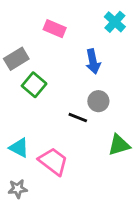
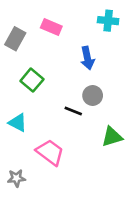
cyan cross: (115, 22) -> (108, 21), turned -36
gray rectangle: (16, 59) -> (15, 39), moved, turned -30
cyan triangle: (19, 148) -> (18, 123), moved

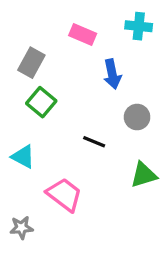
pink rectangle: (51, 27) -> (83, 34), moved
gray rectangle: (15, 39) -> (31, 63), moved
gray circle: (93, 96) -> (137, 117), moved

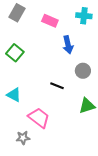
gray rectangle: (31, 63) -> (17, 13), moved
green square: (41, 102) -> (15, 53), moved
gray star: (21, 228) -> (23, 138), moved

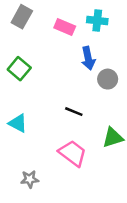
cyan cross: (84, 16) -> (97, 21), moved
gray circle: (83, 71) -> (108, 79), moved
pink trapezoid: (39, 118) -> (73, 153), moved

